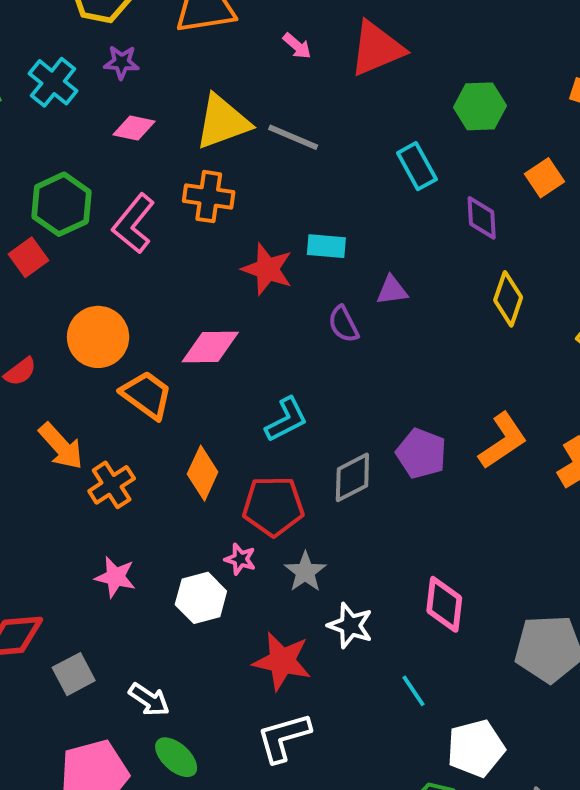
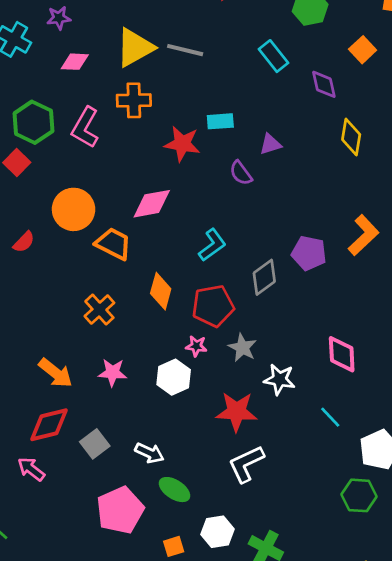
orange arrow: (61, 446) -> (56, 373), moved

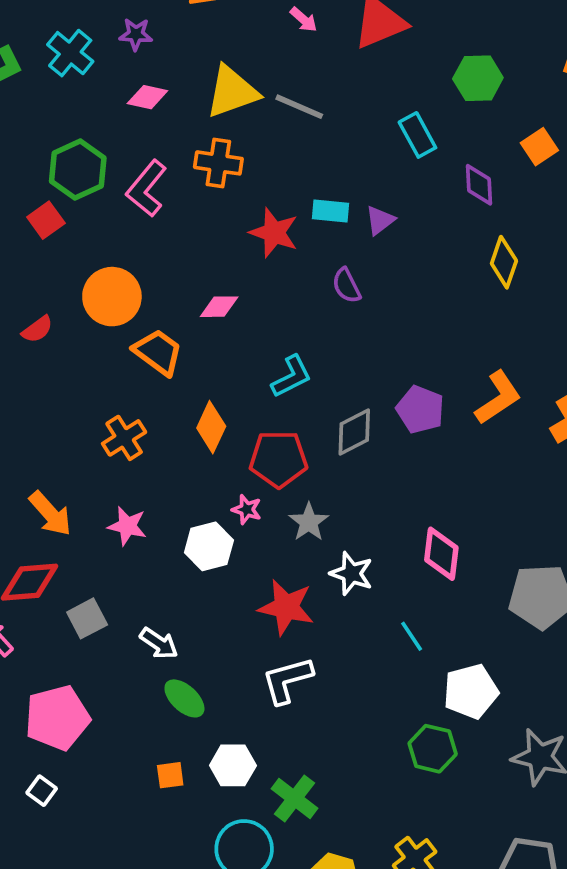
purple triangle: (270, 144) -> (380, 220), moved, turned -30
pink diamond: (152, 204) -> (219, 307), size x0.7
pink pentagon: (120, 510) -> (57, 718), moved

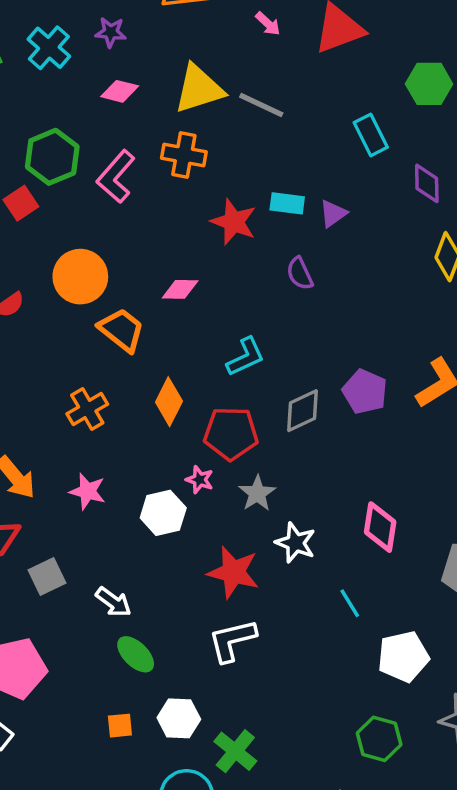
green hexagon: (433, 749) -> (379, 739), moved

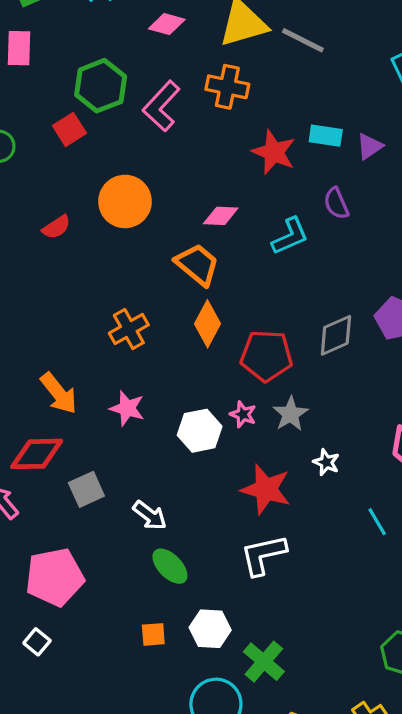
orange trapezoid: (122, 330) -> (197, 264), moved
cyan L-shape: (246, 357) -> (290, 236), moved
pink star: (200, 480) -> (243, 414), moved
white star: (296, 543) -> (326, 462), size x0.7

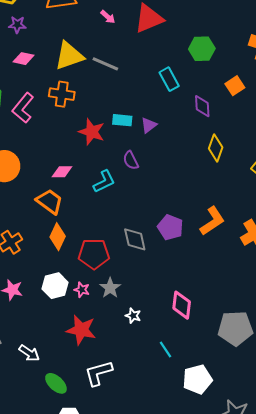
gray diamond: (336, 335) -> (135, 239), turned -76
white hexagon: (200, 431) -> (55, 286), moved
red star: (266, 489) -> (81, 330), moved
green ellipse: (170, 566) -> (56, 383), moved

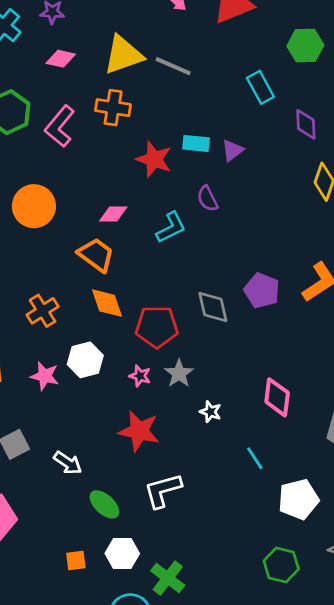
orange diamond: (58, 237) -> (107, 303), turned -44
white hexagon: (55, 286) -> (85, 360), moved

